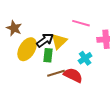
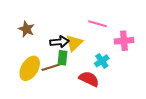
black arrow: (45, 40) -> (59, 42), turned 30
yellow ellipse: (27, 49) -> (30, 68), moved
brown line: (56, 73) -> (51, 67), moved

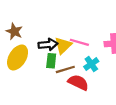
pink line: (97, 24) -> (79, 42), moved
brown line: (51, 67) -> (65, 69), moved
yellow ellipse: (30, 68) -> (18, 57), moved

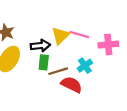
pink line: (79, 42) -> (79, 35), moved
yellow triangle: (63, 46) -> (60, 36), moved

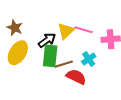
black arrow: (40, 46) -> (47, 40), turned -30
green rectangle: (44, 62) -> (50, 56), size x1.5

